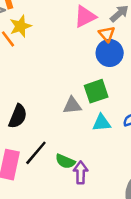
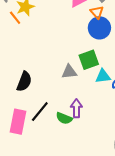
cyan triangle: (102, 123) -> (103, 76), moved
purple arrow: (81, 173) -> (76, 108), moved

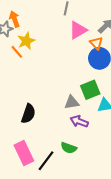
purple arrow: (76, 108) -> (79, 121), moved, turned -66
black line: (40, 112) -> (46, 161), moved
pink rectangle: (18, 122) -> (24, 153), turned -35

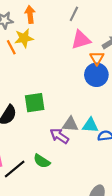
orange arrow: (15, 19) -> (30, 14), moved
green square: (90, 90) -> (35, 103), moved
gray triangle: (72, 102) -> (70, 124), moved

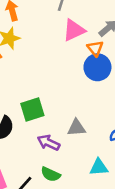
cyan triangle: (90, 125) -> (99, 167), moved
purple arrow: (59, 136) -> (48, 143), moved

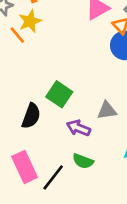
green square: (32, 110) -> (59, 94), turned -35

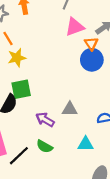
yellow star: (30, 21) -> (17, 58), moved
green square: (59, 94) -> (21, 89), moved, turned 36

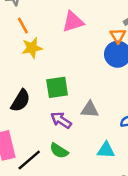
pink triangle: (75, 27) -> (73, 22), moved
green square: (21, 89) -> (57, 87), moved

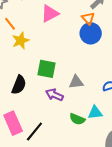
green square: (57, 87) -> (47, 69), turned 30
green semicircle: (59, 151) -> (77, 119), moved

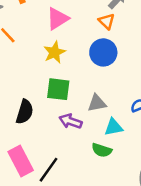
blue circle: (91, 33) -> (103, 52), moved
yellow star: (21, 41) -> (55, 52), moved
cyan triangle: (95, 113) -> (113, 127), moved

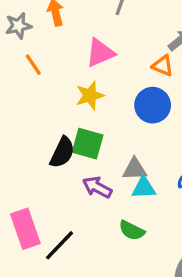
orange triangle: (107, 21) -> (163, 66), turned -30
black semicircle: (25, 112) -> (62, 152), moved
cyan triangle: (113, 127) -> (144, 188), moved

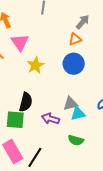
pink triangle: (100, 53) -> (20, 42), moved, turned -30
orange triangle: (163, 66) -> (75, 39), turned -32
green square: (88, 144) -> (15, 120), moved

